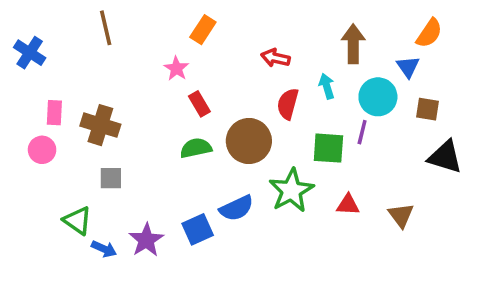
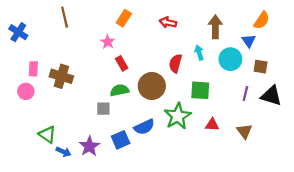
red arrow: (275, 58) -> (168, 22), moved
purple line: (362, 132) -> (245, 94), moved
gray square: (111, 178) -> (103, 109), moved

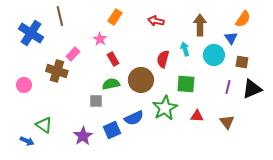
blue cross: (18, 32) -> (31, 33), moved, size x1.4
pink rectangle: (33, 69) -> (73, 54), moved, turned 40
black triangle: (271, 96) -> (252, 89), turned -40
blue arrow: (64, 152) -> (27, 141), moved

